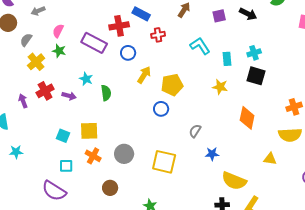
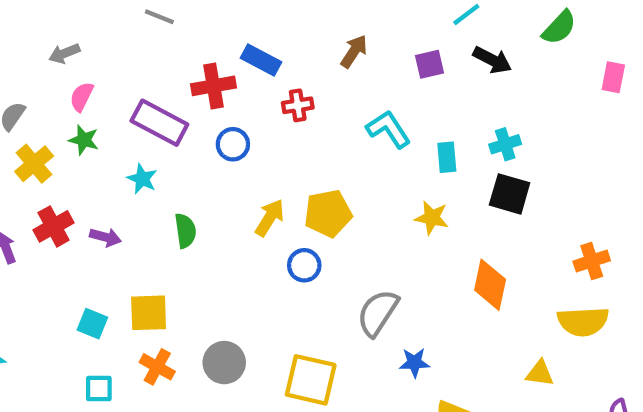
gray arrow: (38, 11) -> (64, 53), moved
yellow arrow: (144, 75) -> (270, 218), moved
cyan star: (86, 79) -> (142, 179), moved
gray semicircle: (195, 131) -> (378, 313), size x1.6

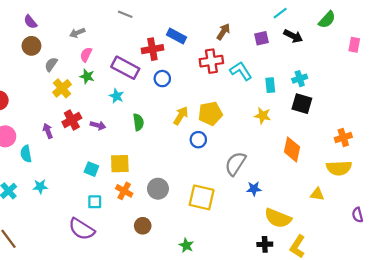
red cross: (298, 105) -> (211, 61), moved, size x1.5

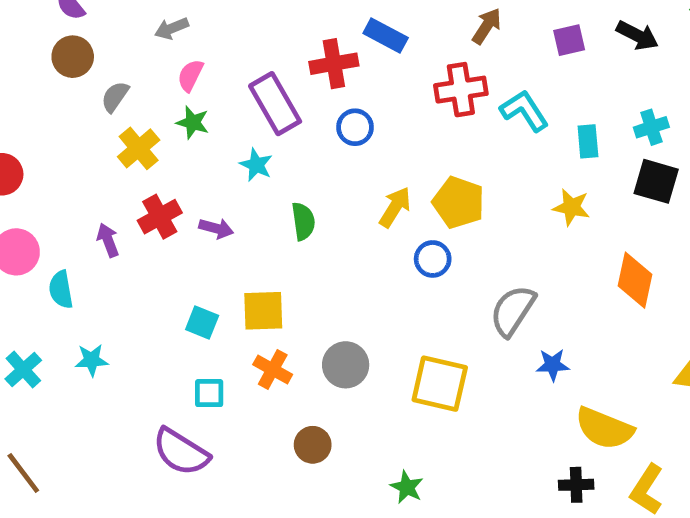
purple rectangle: (125, 68) -> (275, 104), turned 32
yellow pentagon: (210, 113) -> (459, 202), turned 30

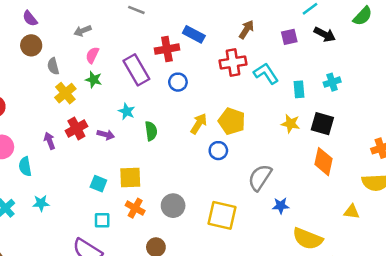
gray semicircle: (115, 97) -> (53, 66), turned -49
cyan star: (256, 165) -> (127, 111), moved
black square: (656, 181) -> (322, 124), moved

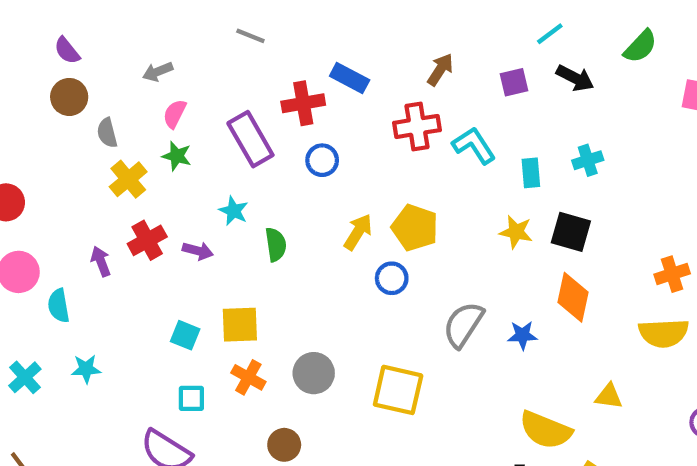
blue star: (281, 206) -> (522, 335), moved
yellow triangle: (352, 212) -> (609, 396), moved

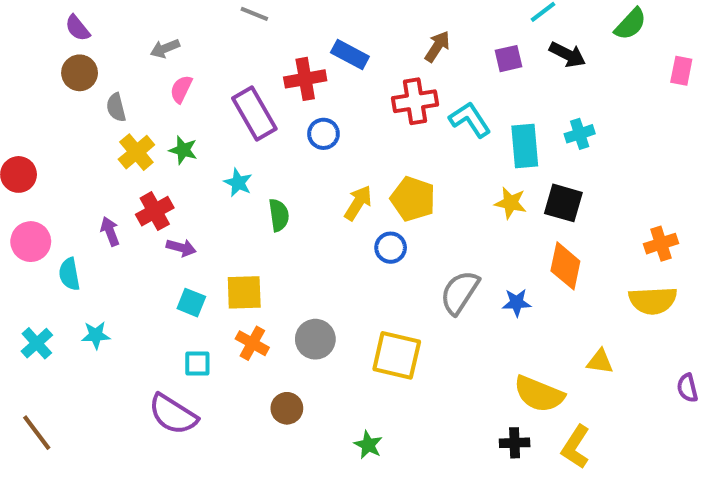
green star: (177, 156) -> (183, 150), moved
cyan rectangle: (531, 173) -> (525, 146), size x1.5
purple arrow: (198, 251) -> (181, 248), moved

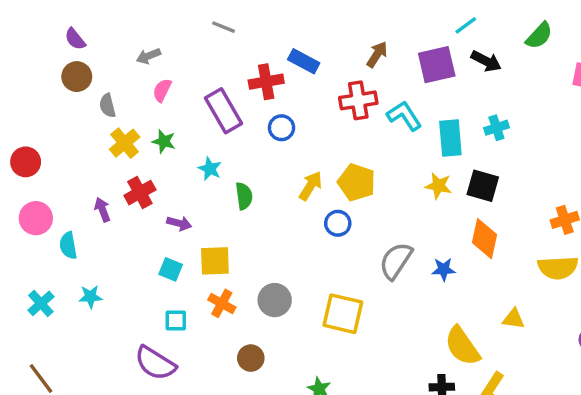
purple square: (508, 59) -> (437, 65), size x1.6
purple arrow: (181, 248) -> (179, 223), moved
yellow semicircle: (539, 394) -> (462, 346), turned 33

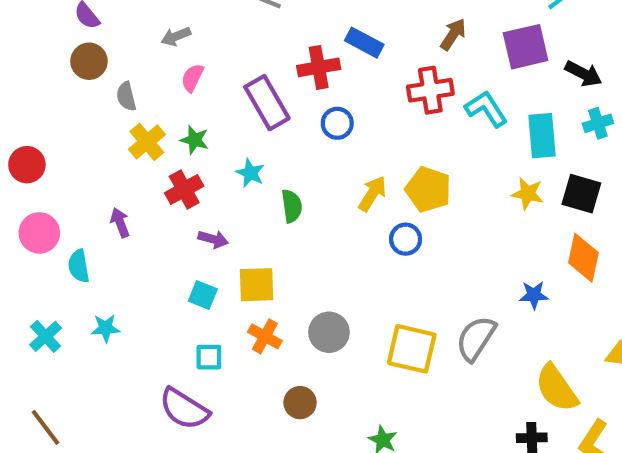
black arrow: (486, 61) -> (583, 74), moved
red cross: (140, 193) -> (184, 189), moved
gray semicircle: (396, 261) -> (476, 338), moved

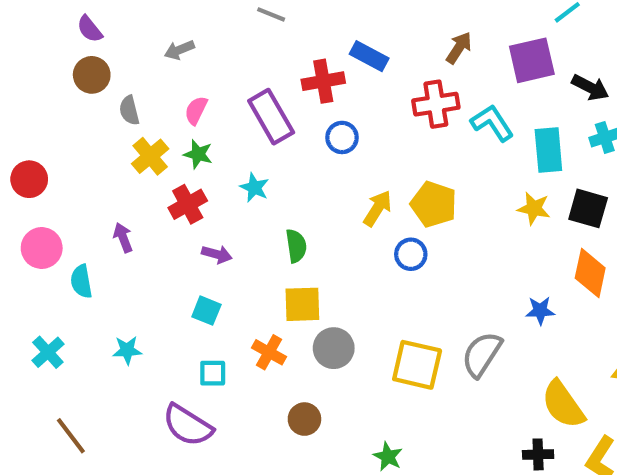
pink semicircle: (192, 78) -> (196, 110), moved
green semicircle: (292, 206) -> (296, 246), moved
yellow square: (257, 285) -> (302, 304), moved
cyan star: (106, 328) -> (127, 350), moved
brown line: (46, 427) -> (71, 436), moved

